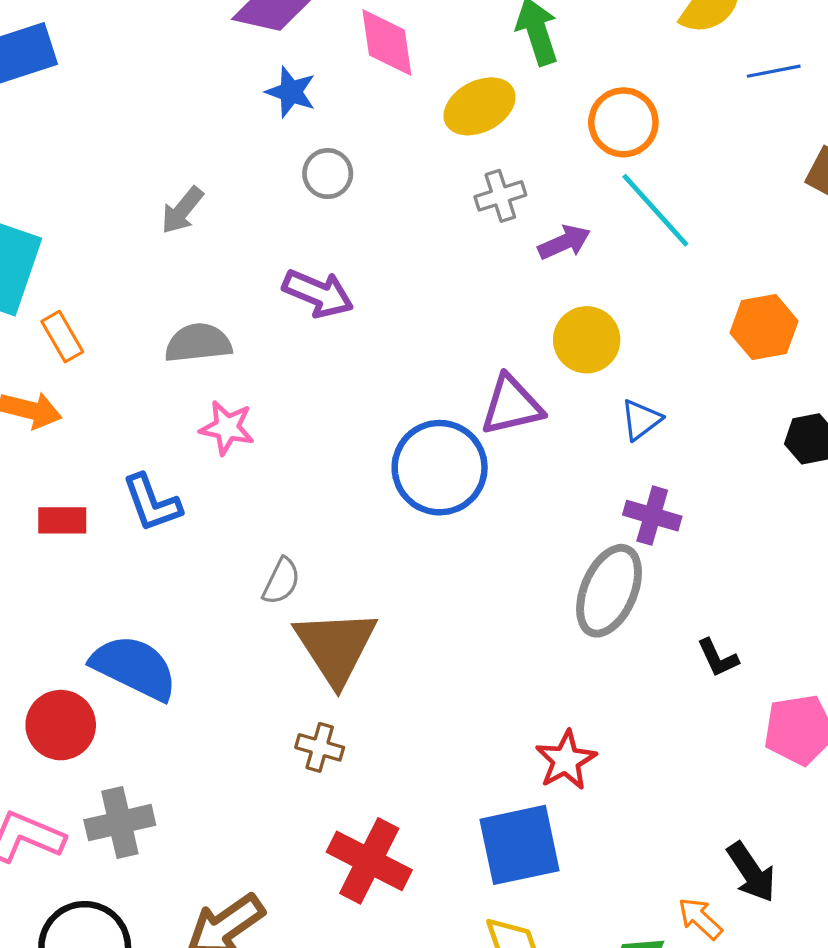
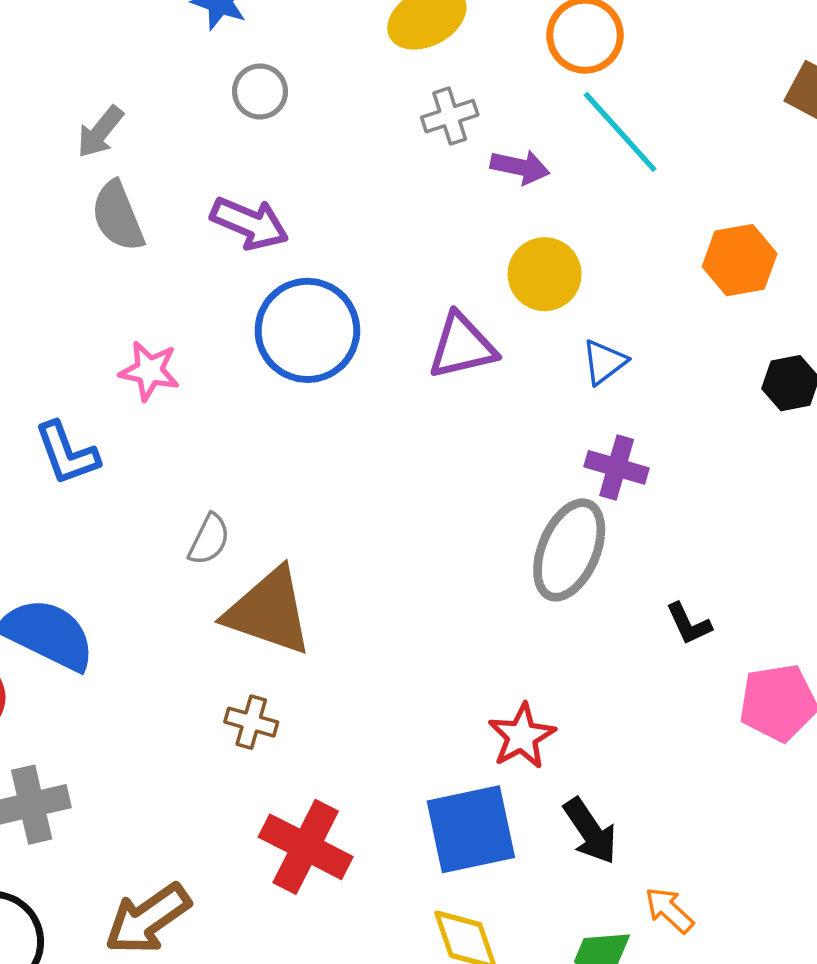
purple arrow: (564, 242) -> (520, 167), turned 36
gray semicircle: (198, 343) -> (118, 216), moved, turned -106
blue circle: (440, 468) -> (307, 330), moved
brown triangle: (336, 647) -> (269, 611), turned -38
black arrow: (751, 872) -> (590, 831), moved

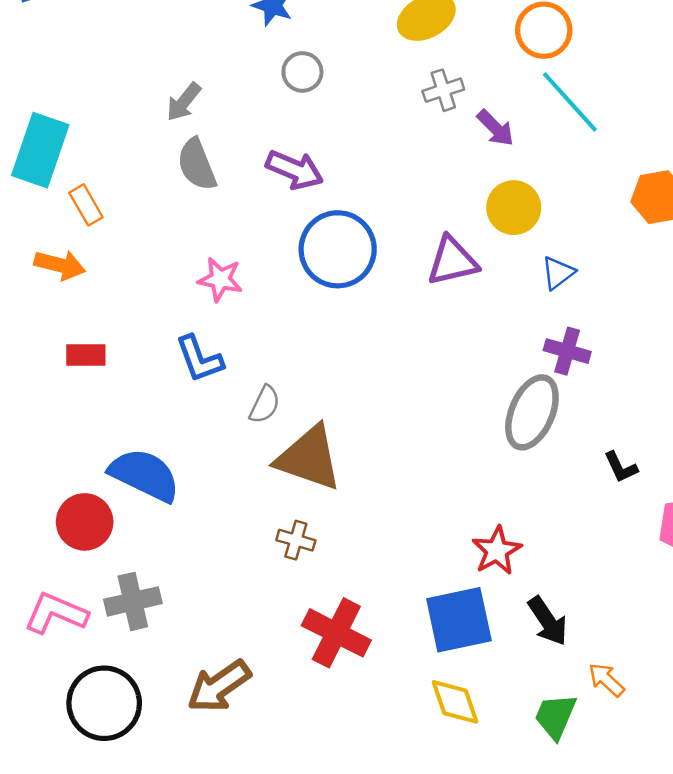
purple arrow: (520, 167) -> (495, 128), turned 33
blue L-shape: (67, 453) -> (199, 359), moved

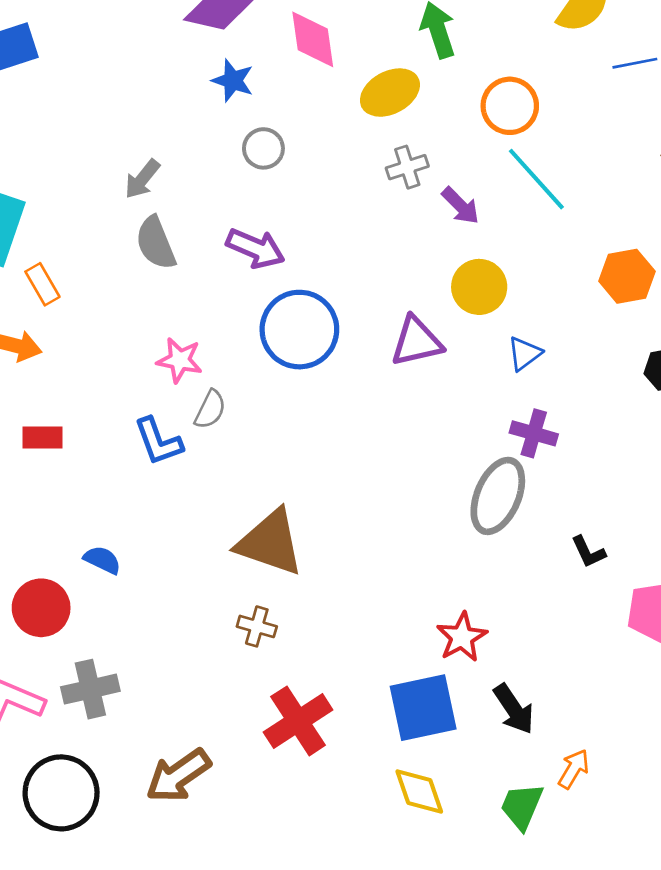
gray semicircle: (265, 405) -> (210, 409), moved
blue semicircle: (145, 475) -> (102, 560), size x0.5
red cross: (336, 633) -> (298, 721), turned 30
orange arrow: (606, 680) -> (574, 769), turned 78

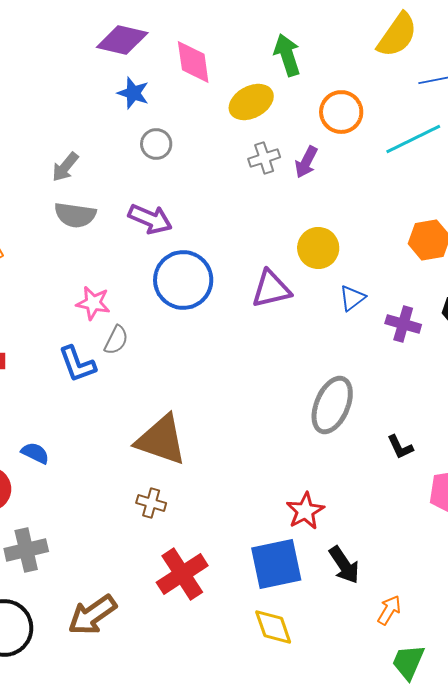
cyan line: (536, 179) -> (413, 139), moved, turned -74
purple arrow: (461, 206) -> (306, 162), moved, turned 72
gray semicircle: (156, 243) -> (75, 215), turned -60
purple cross: (534, 433) -> (403, 324), moved
green trapezoid: (522, 806) -> (408, 662), moved

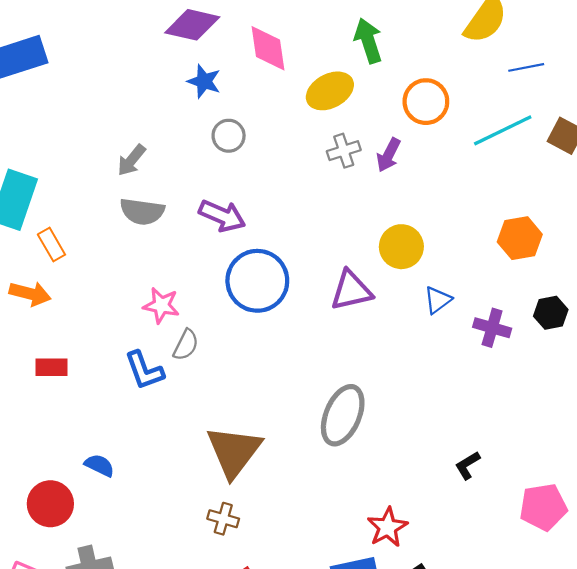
gray ellipse: (332, 405) -> (343, 415), moved
brown triangle: (161, 440) -> (234, 451), turned 48
black L-shape: (400, 447) -> (468, 465), moved, turned 84

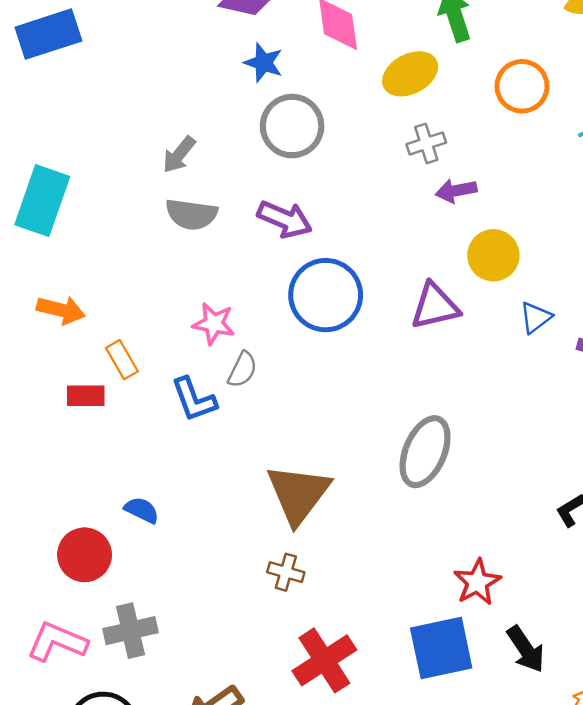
gray circle: (229, 136) -> (292, 126), size x1.6
purple arrow: (389, 155) -> (456, 191), moved, turned 52
orange rectangle: (51, 245) -> (122, 360), moved

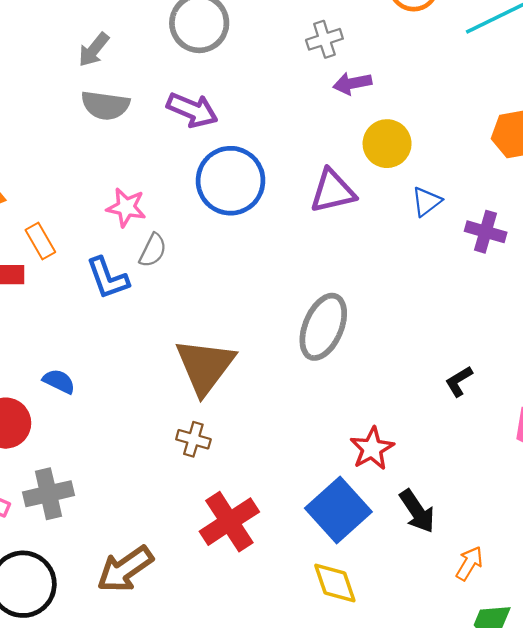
blue square: (441, 648) -> (338, 510), turned -30

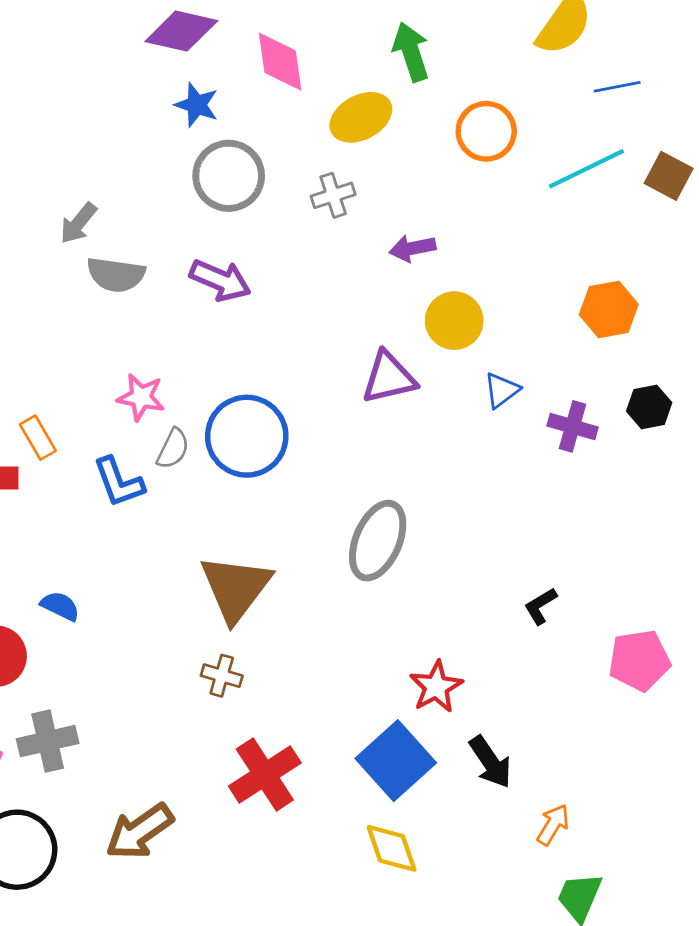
gray cross: (324, 39) -> (333, 195), moved
gray arrow: (94, 50) -> (78, 223), moved
blue circle: (231, 181) -> (247, 436), moved

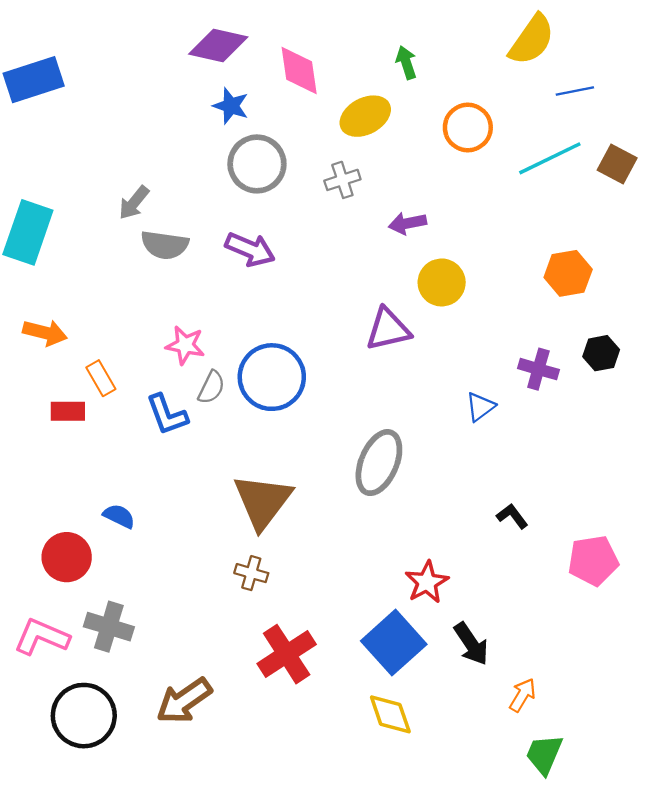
green arrow: (411, 52) -> (406, 63), size x0.7
blue triangle: (502, 390) -> (480, 407), moved
black L-shape: (541, 606) -> (512, 516), turned 84
gray cross: (48, 741) -> (109, 627), turned 30

